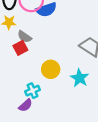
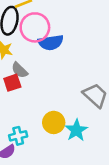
yellow circle: (51, 69) -> (54, 122), moved

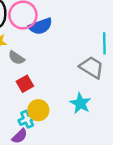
red square: (12, 83) -> (25, 84), moved
yellow circle: (54, 122) -> (38, 110), moved

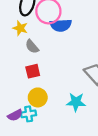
cyan star: (80, 103) -> (76, 102), turned 30
cyan cross: (27, 119) -> (29, 114), moved

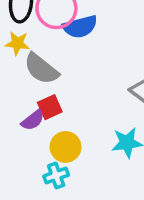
gray semicircle: (32, 47) -> (41, 69), size x1.5
purple semicircle: (15, 115) -> (33, 120), moved

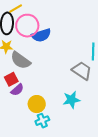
red square: (50, 107) -> (11, 79), moved
cyan cross: (56, 176) -> (42, 121), moved

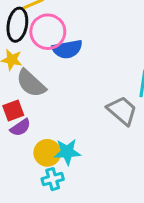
cyan star: (71, 100) -> (67, 152), moved

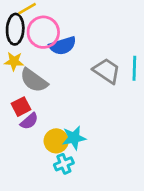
gray trapezoid: (122, 111) -> (107, 71), moved

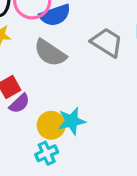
gray semicircle: (34, 80) -> (50, 53), moved
cyan cross: (64, 164) -> (47, 153), moved

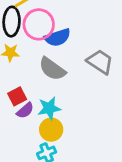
cyan star: (72, 121) -> (49, 108), moved

